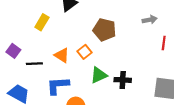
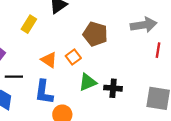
gray arrow: (150, 20) -> (144, 25), size x1.6
black line: (34, 64) -> (14, 77), moved
blue L-shape: (58, 86) -> (44, 92), turned -80

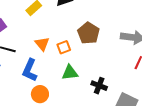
black cross: (113, 88) -> (99, 86), moved

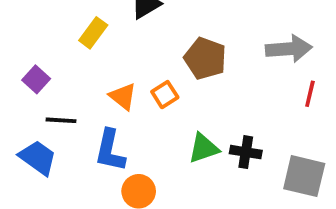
green triangle: (70, 73) -> (204, 148), moved

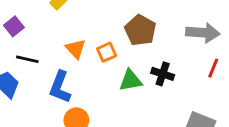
green triangle: (204, 148) -> (131, 80), moved
black cross: (246, 152) -> (163, 74), moved

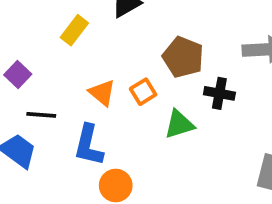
black cross: (163, 74) -> (219, 93), moved

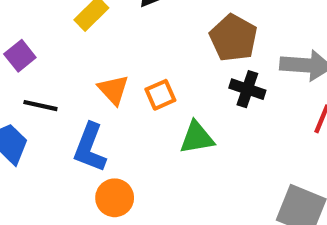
brown pentagon: (183, 57) -> (233, 38), moved
black cross: (219, 93) -> (247, 89), moved

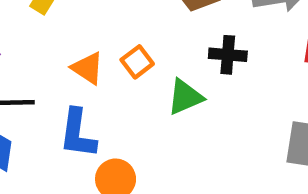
black cross: (247, 89) -> (228, 55), moved

